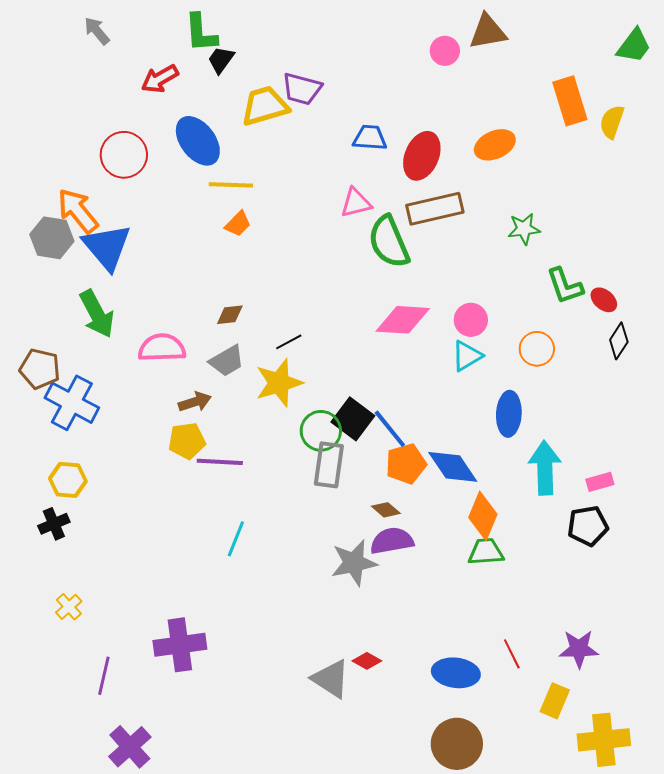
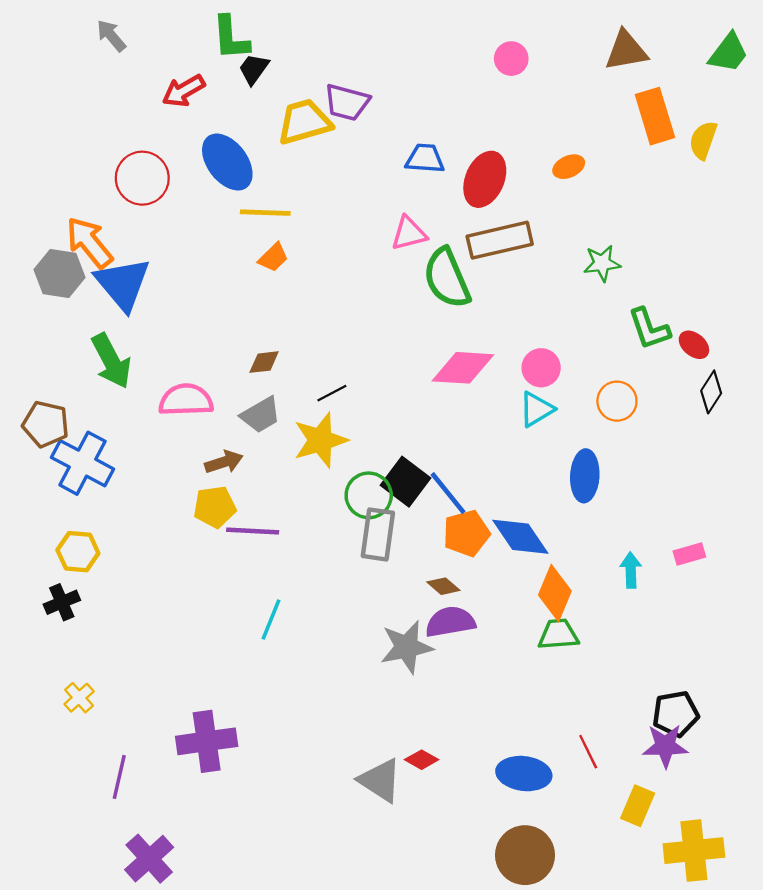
brown triangle: (488, 32) -> (626, 51), moved
orange ellipse: (495, 145) -> (569, 167), size x0.7
cyan arrow: (545, 468) -> (631, 570), moved, size x0.6
black pentagon: (588, 526) -> (676, 714), moved

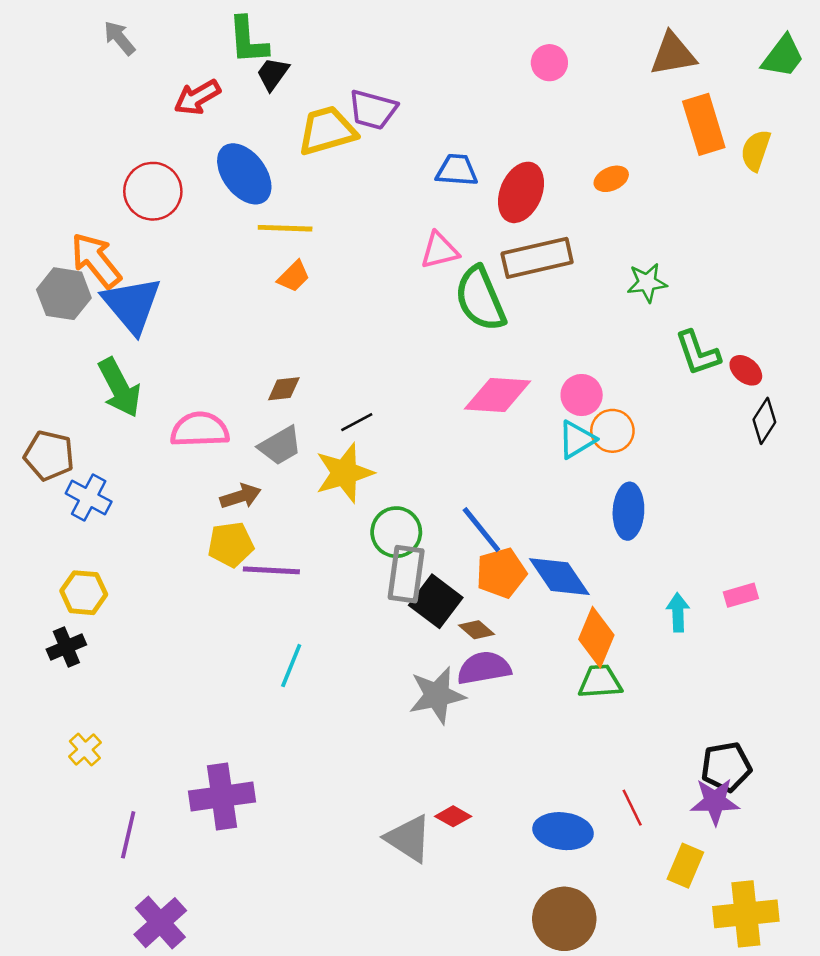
orange circle: (617, 401) -> (612, 431), moved
blue cross: (82, 463) -> (89, 498), size x0.7
black square: (405, 482) -> (436, 601), moved

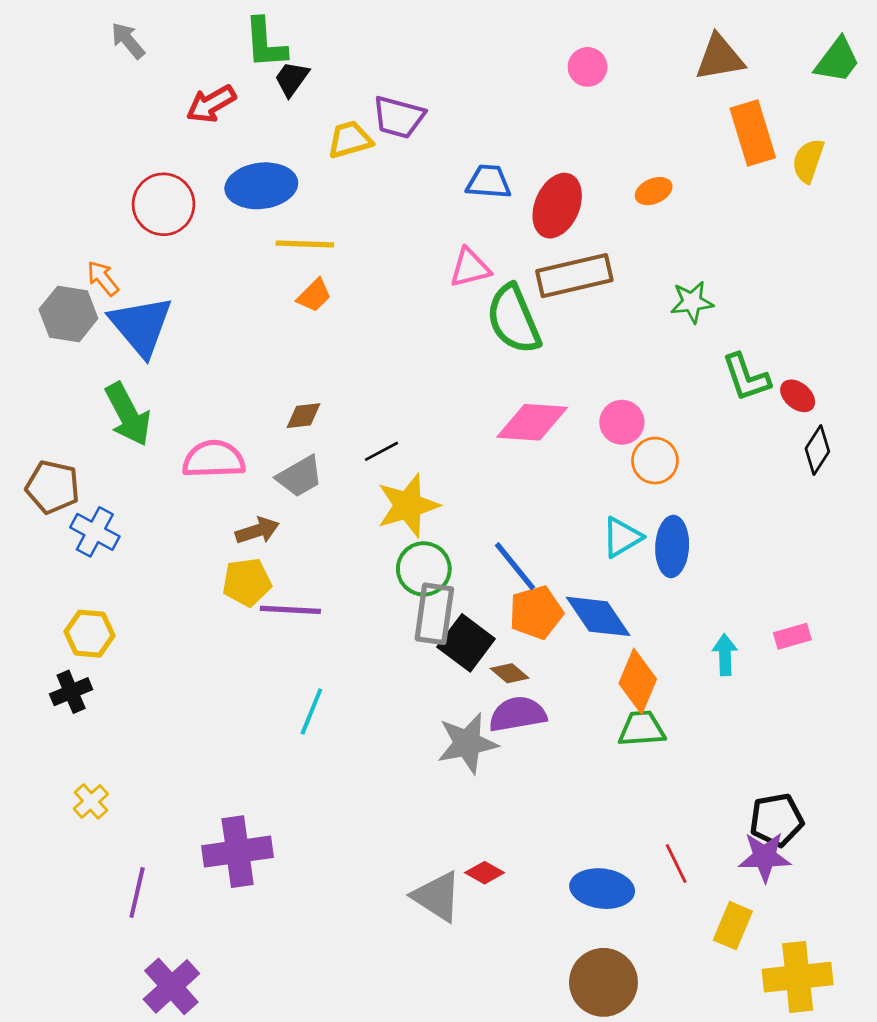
yellow trapezoid: (327, 131) -> (350, 140), size x0.7
blue ellipse: (244, 174) -> (261, 186), turned -60
orange arrow: (96, 260) -> (103, 278), size x0.6
cyan triangle: (577, 439) -> (622, 537), moved
yellow star: (344, 473) -> (408, 505), moved

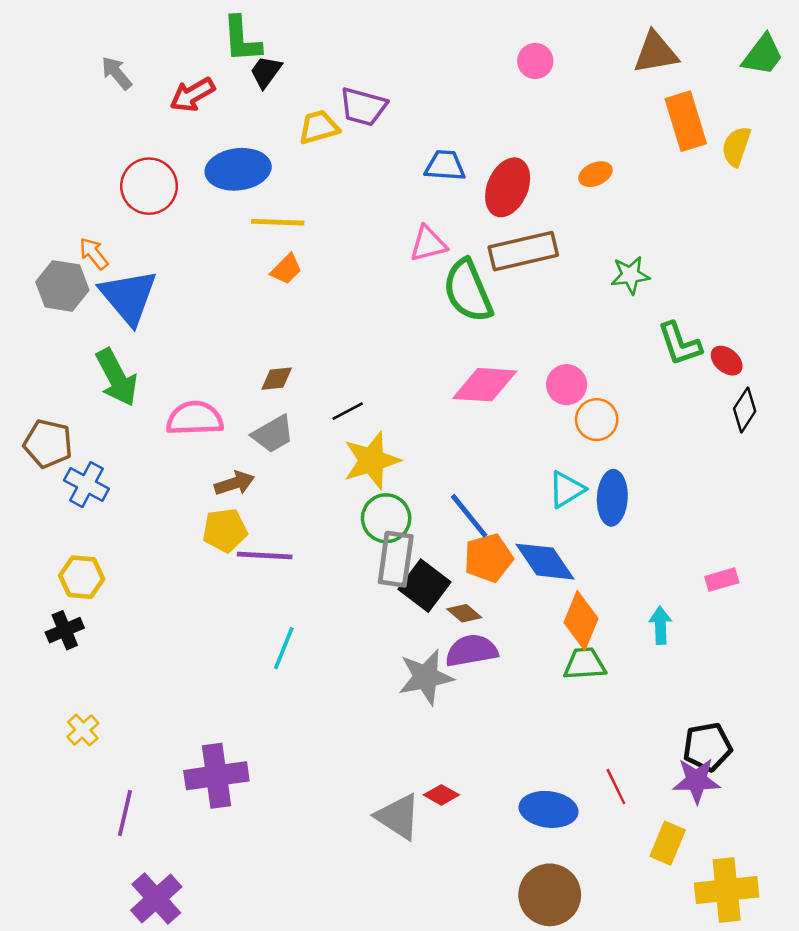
gray arrow: (128, 40) -> (117, 73), moved
cyan arrow: (725, 655) -> (660, 625), moved

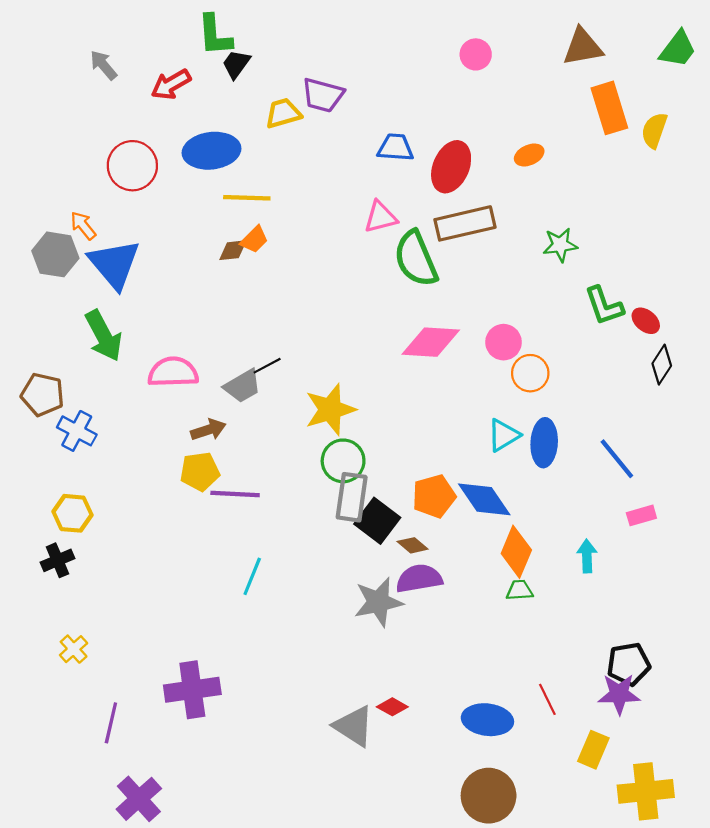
brown diamond: (277, 379) -> (233, 250), moved
black line: (348, 411) -> (267, 366), moved
blue line: (469, 516) -> (617, 459), moved
green trapezoid: (585, 664) -> (520, 590), size x0.7

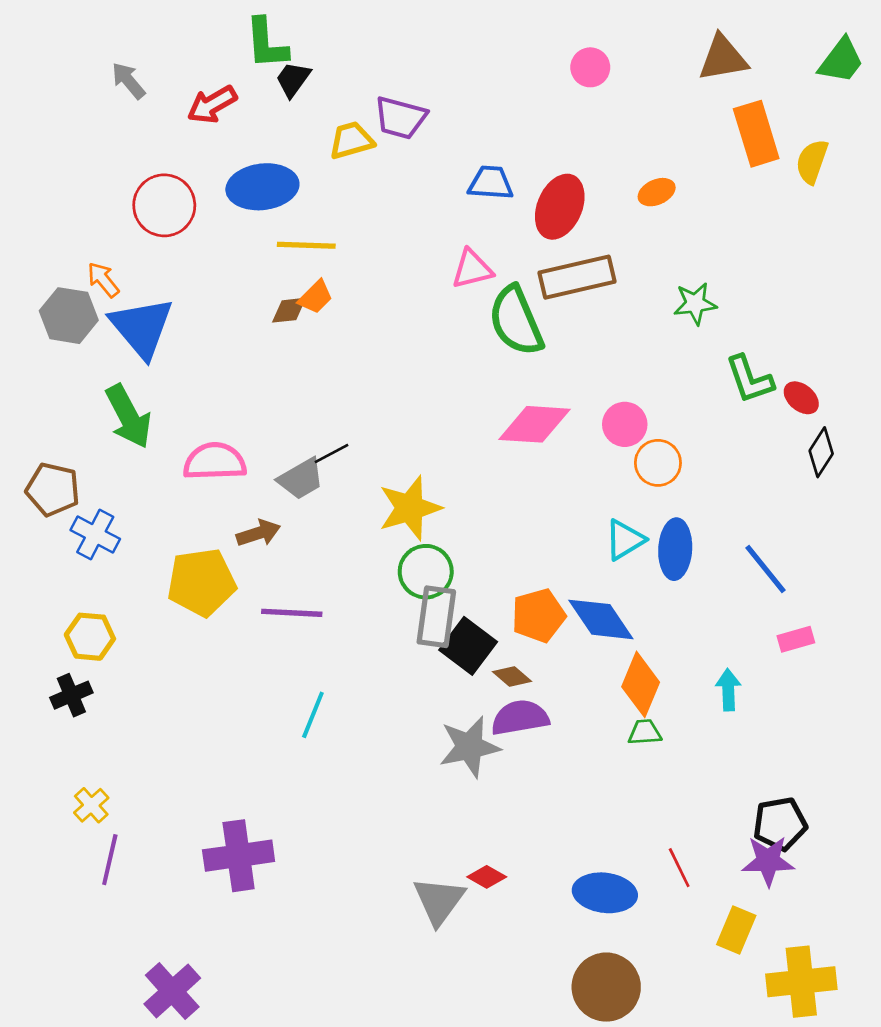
yellow pentagon: (200, 472) -> (201, 582), moved, size x1.4
purple line: (111, 723) -> (110, 860), moved
gray triangle: (354, 726) -> (439, 901), turned 33

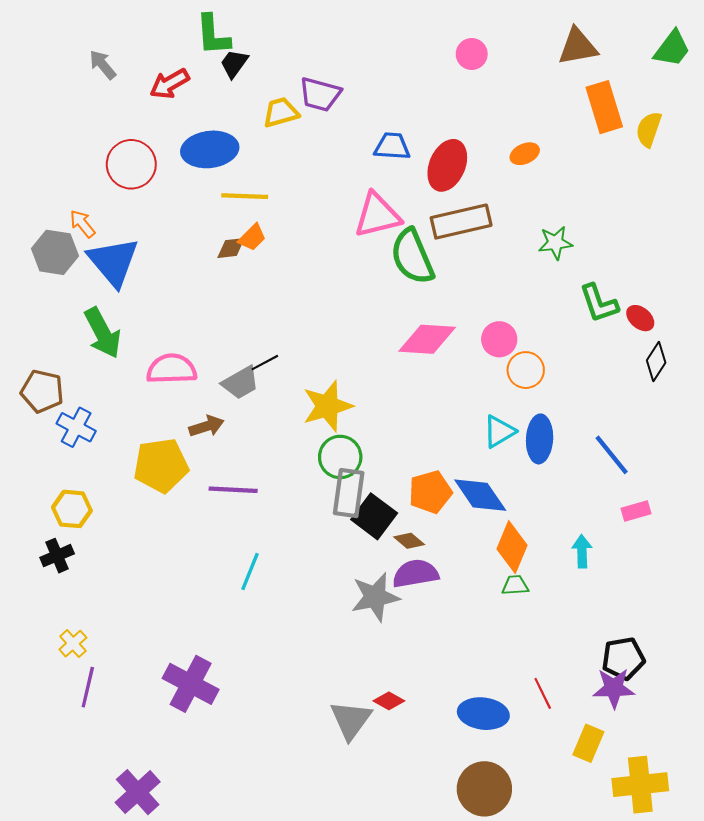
pink triangle: (472, 269) -> (377, 215), size x1.4
purple cross: (239, 856) -> (191, 684), turned 36

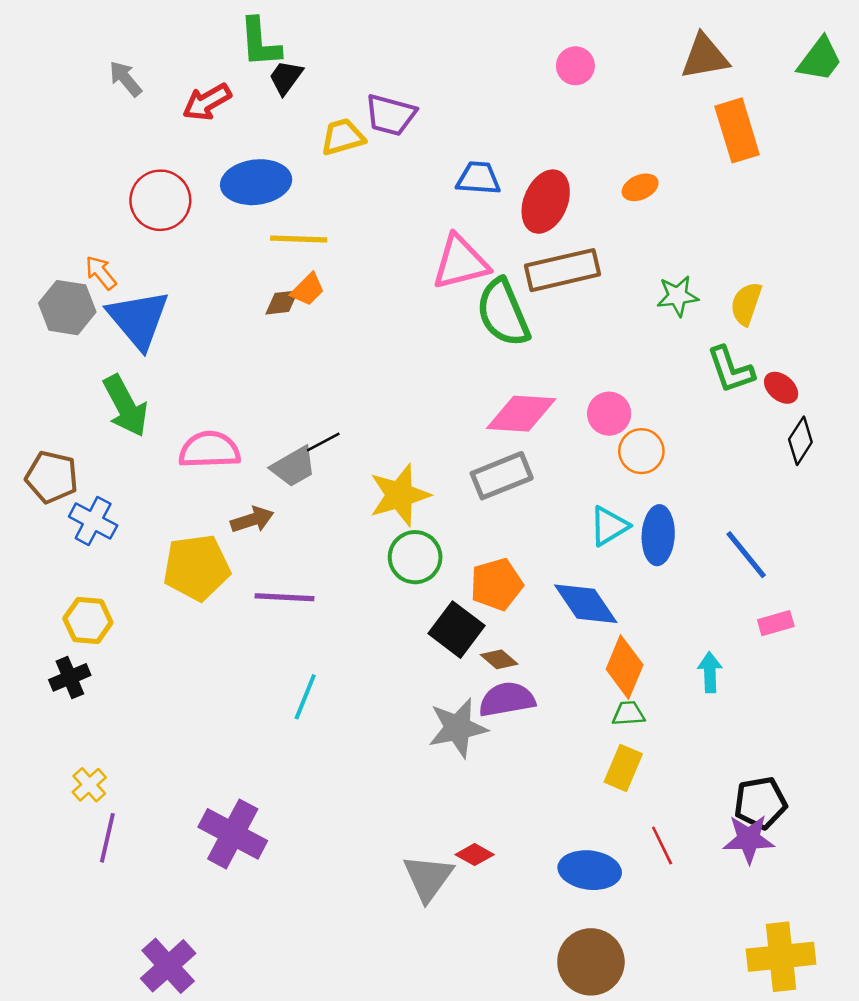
yellow semicircle: (649, 129) -> (746, 304), moved
orange pentagon: (430, 492) -> (497, 584), moved
gray rectangle: (349, 493) -> (502, 476), moved, turned 60
yellow rectangle: (588, 743) -> (623, 768), moved

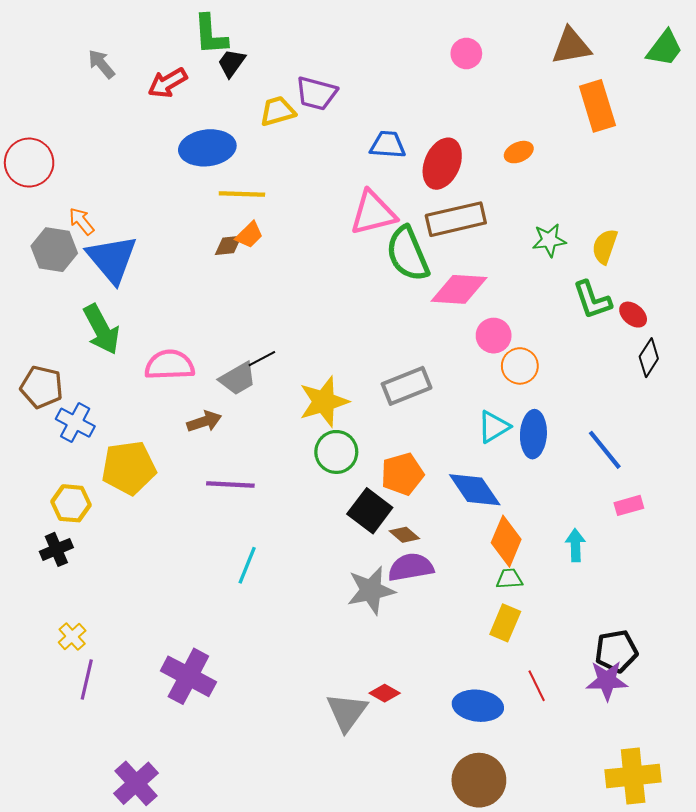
red circle: (160, 200) -> (29, 163), moved
pink diamond: (521, 414) -> (459, 289), moved
yellow pentagon: (197, 568) -> (129, 468), moved

